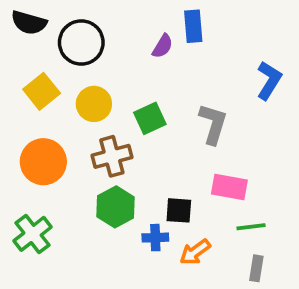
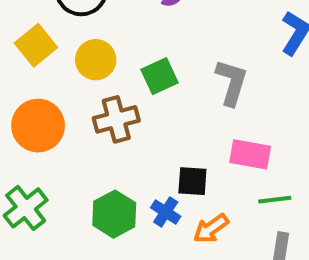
green hexagon: (116, 207) -> (114, 214), moved
blue cross: (155, 238) -> (166, 212), turned 35

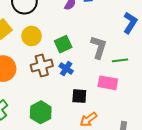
green line: (275, 200) -> (120, 60), moved
blue cross: (166, 212) -> (66, 69), moved

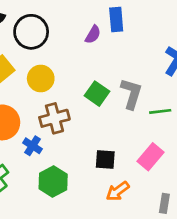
green square: (63, 44) -> (97, 94), moved, turned -30
blue cross: (66, 69) -> (32, 146), moved
pink rectangle: (108, 83) -> (151, 157), moved, turned -60

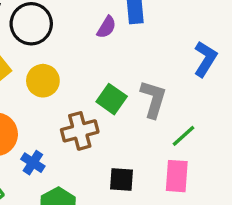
green line: (160, 111) -> (184, 136), moved, turned -35
brown cross: (54, 118) -> (80, 131), moved
pink rectangle: (151, 157) -> (177, 176), turned -36

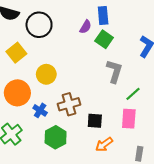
yellow circle: (43, 81) -> (46, 74), moved
green square: (112, 99) -> (104, 39), moved
brown cross: (80, 131) -> (69, 104), moved

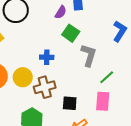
green square: (104, 39) -> (71, 33), moved
yellow circle: (46, 74) -> (23, 77), moved
blue cross: (40, 110) -> (47, 57), moved, turned -32

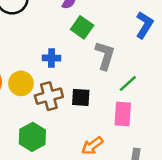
black square: (70, 103) -> (81, 97), moved

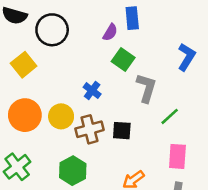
blue cross: (51, 58) -> (92, 91), turned 36
pink rectangle: (123, 114) -> (177, 156), moved

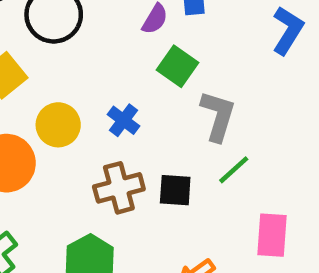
blue L-shape: (186, 57) -> (288, 30), moved
yellow circle: (61, 116) -> (58, 125), moved
green line: (170, 116) -> (234, 170), moved

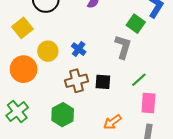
green square: (177, 66) -> (136, 24), moved
green line: (234, 170) -> (139, 80), moved

